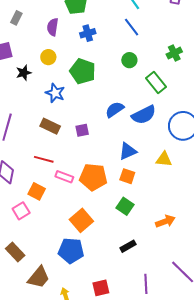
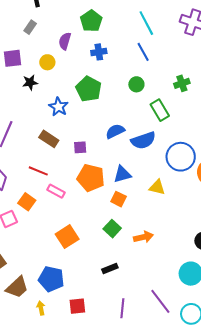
yellow circle: (48, 57) -> (47, 62), moved
orange pentagon: (93, 177) -> (91, 178), moved
orange arrow: (165, 221) -> (143, 237), moved
blue pentagon: (71, 251) -> (51, 279), moved

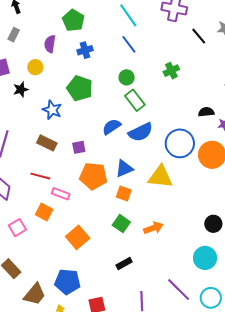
green rectangle: (160, 110) -> (135, 100), moved
yellow triangle: (157, 187) -> (160, 177), size x1.5
orange square: (27, 202) -> (44, 212), moved

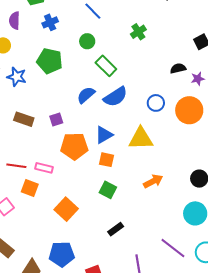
green circle: (127, 77) -> (87, 41), moved
blue star: (52, 110) -> (17, 77), moved
blue circle: (180, 143) -> (156, 103), size x0.6
red line: (40, 176) -> (16, 166), moved
orange arrow: (153, 228) -> (153, 181), moved

